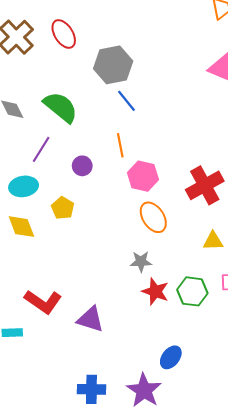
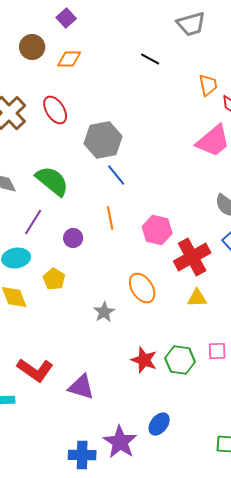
pink hexagon: (143, 176) -> (157, 230), moved
yellow triangle: (213, 241) -> (197, 298), moved
gray star: (141, 262) -> (104, 312), moved, turned -30
purple star: (144, 390) -> (120, 442), moved

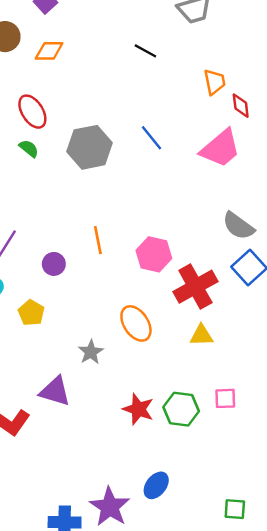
blue line: (116, 175) -> (151, 138), moved
green semicircle: (52, 181) -> (29, 148), moved, size x0.5
purple triangle: (81, 387) -> (55, 391), moved

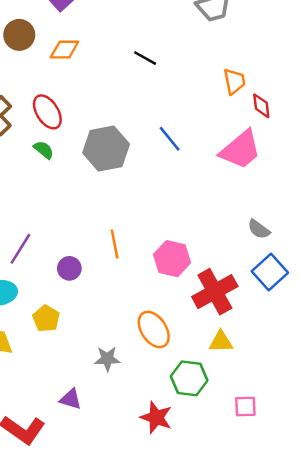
black line: (145, 51) -> (145, 58), moved
gray semicircle: (238, 226) -> (259, 229), size x0.7
gray star: (91, 352) -> (107, 359), turned 30
purple triangle: (55, 391) -> (71, 399), size x0.7
green hexagon: (181, 409) -> (189, 378), moved

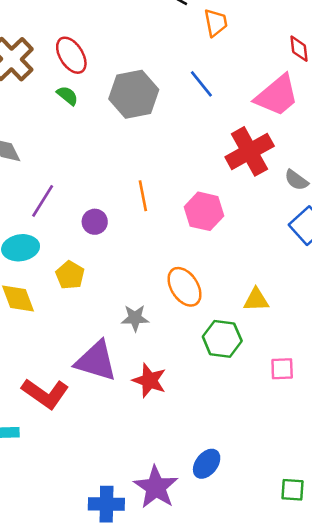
orange trapezoid: (234, 81) -> (216, 23), moved
red cross: (215, 292) -> (250, 151), moved
purple triangle: (71, 399) -> (96, 361), size x1.8
red star: (156, 417) -> (149, 380), moved

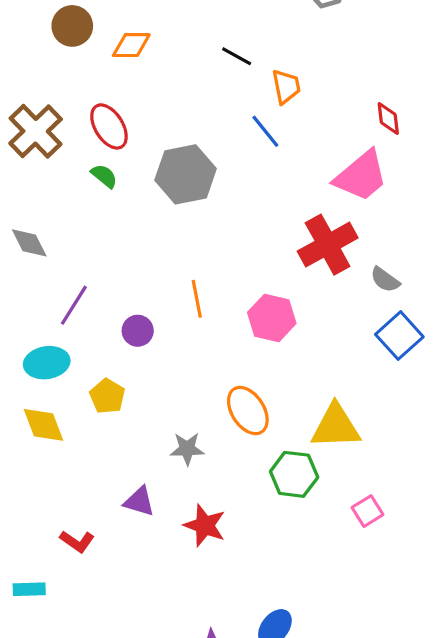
blue line: (201, 84) -> (265, 131), moved
yellow triangle: (256, 300) -> (336, 426), size x1.6
purple triangle: (96, 361) -> (139, 501), size x0.6
pink square: (282, 369) -> (367, 511), turned -30
red L-shape: (45, 393) -> (77, 541), size x0.6

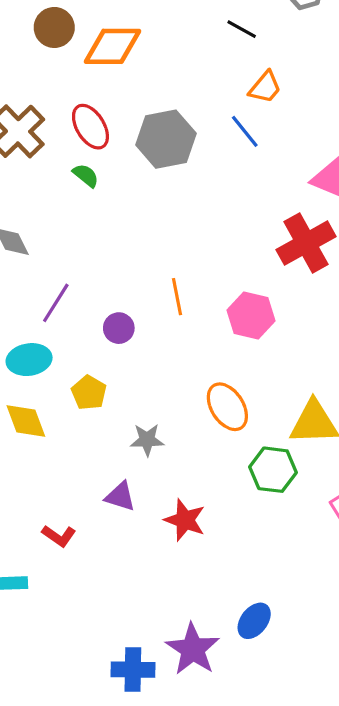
orange diamond: (131, 45) -> (112, 46), size x1.5
black line: (237, 56) -> (242, 29), moved
orange trapezoid: (286, 87) -> (265, 87), turned 51
gray hexagon: (186, 174) -> (166, 139), moved
gray star: (187, 449) -> (147, 440), moved

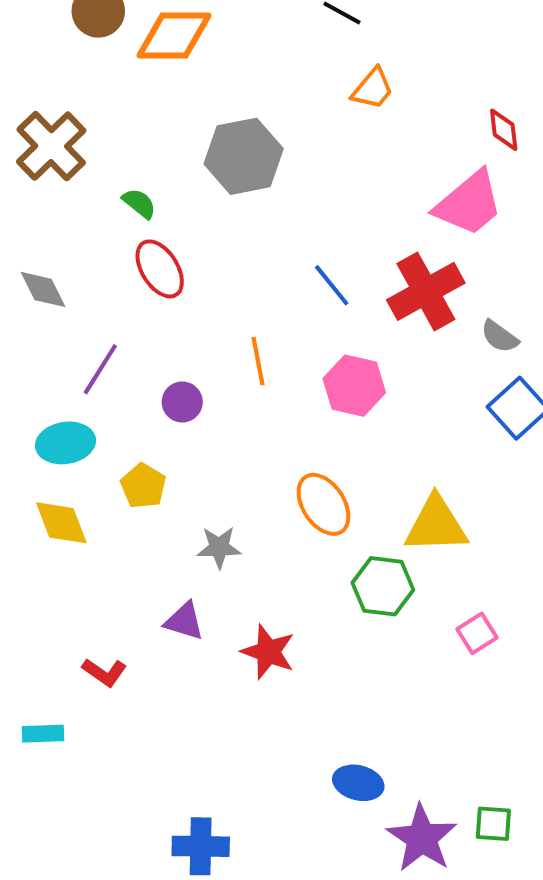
red ellipse: (90, 127) -> (160, 269), moved
blue line: (245, 131) -> (332, 285), moved
blue ellipse: (254, 621) -> (358, 783), turned 66
purple star: (193, 649) -> (422, 838), moved

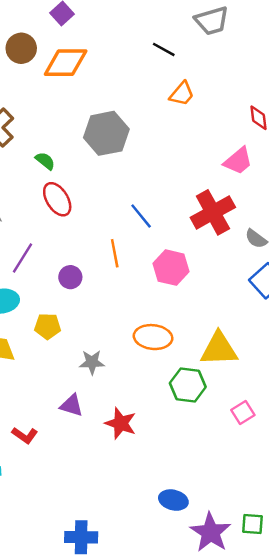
pink trapezoid: (469, 203) -> (238, 161), size x0.7
blue line: (332, 285) -> (141, 216), moved
yellow pentagon: (143, 486) -> (48, 326), turned -30
orange ellipse: (323, 504) -> (153, 337), turned -51

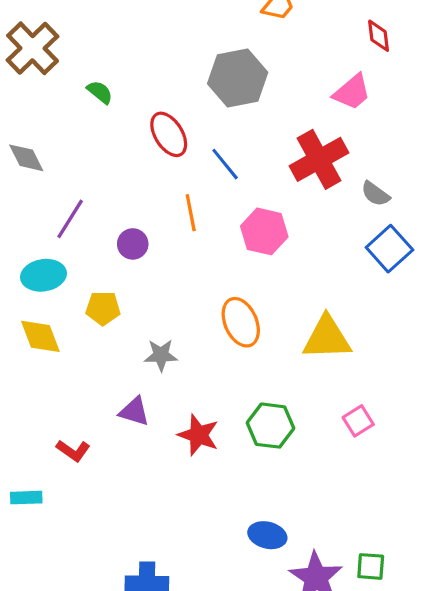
gray hexagon: (106, 133) -> (238, 78), moved
red ellipse: (57, 199) -> (169, 134), moved
orange ellipse: (153, 337) -> (241, 322), turned 60
green hexagon: (188, 385) -> (270, 426), moved

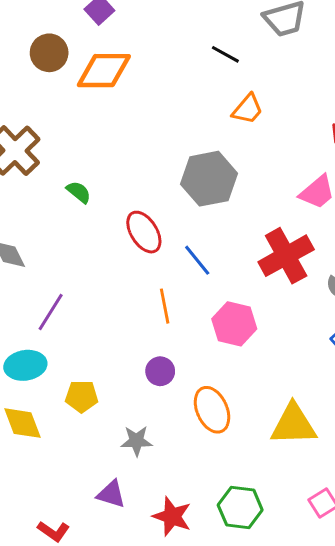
purple circle: (133, 244) -> (160, 371), moved

